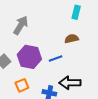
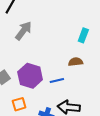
gray arrow: (21, 25) -> (23, 31), moved

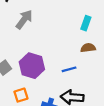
brown semicircle: (76, 62) -> (88, 48), moved
blue line: (57, 80) -> (69, 69), moved

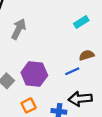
cyan rectangle: (86, 23) -> (81, 22), turned 48
brown semicircle: (88, 48) -> (87, 55), moved

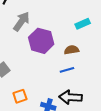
brown semicircle: (87, 55) -> (72, 50), moved
purple hexagon: (34, 74) -> (41, 41), moved

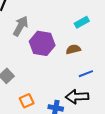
blue line: (67, 70) -> (86, 74), moved

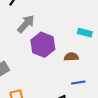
cyan rectangle: (82, 22) -> (85, 33), turned 32

